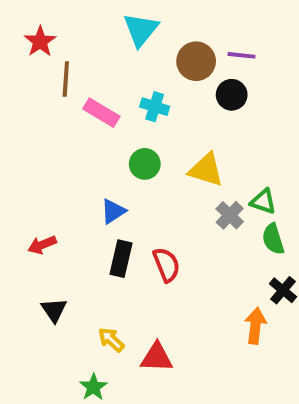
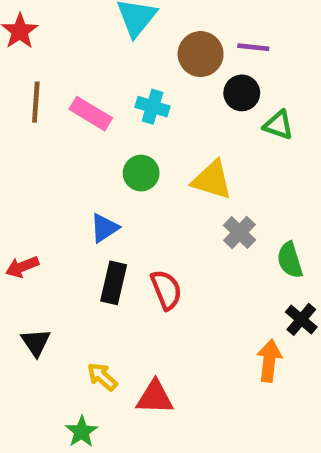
brown line: (66, 79) -> (36, 102), moved
green triangle: (263, 201) -> (278, 125), moved

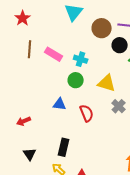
cyan cross: (153, 107) -> (81, 59), moved
blue triangle: (104, 228) -> (60, 104), turned 40
black rectangle: (114, 283) -> (64, 147), moved
red semicircle: (166, 290) -> (87, 113), moved

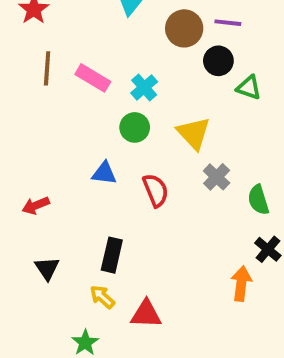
cyan cross: (81, 59) -> (144, 87), turned 32
yellow triangle: (107, 83) -> (194, 133), turned 30

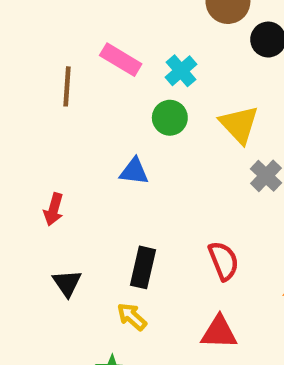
brown line: (47, 68) -> (67, 86), moved
red semicircle: (156, 190) -> (223, 261), moved
red arrow: (36, 206) -> (54, 209), turned -52
red triangle: (146, 314) -> (219, 332), moved

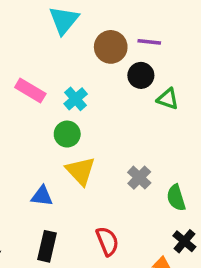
yellow triangle: (239, 124) -> (81, 171), moved
blue triangle: (134, 171) -> (42, 196), moved

